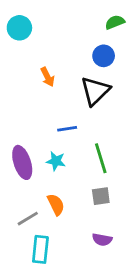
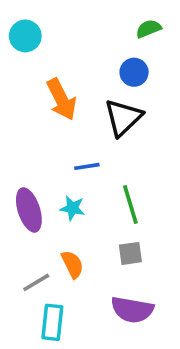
orange arrow: (47, 77) -> (62, 99), size x1.6
purple semicircle: (102, 240) -> (132, 310), size x1.6

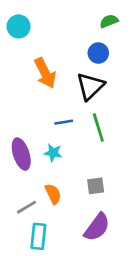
green line: (130, 205) -> (98, 127), moved
purple semicircle: (132, 310) -> (97, 227), turned -64

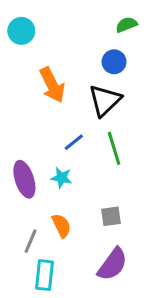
blue line: (64, 122) -> (74, 142), turned -30
gray line: (27, 207) -> (31, 241), turned -36

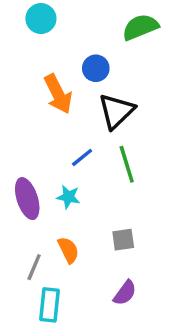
green semicircle: (126, 25) -> (140, 27), size x1.5
cyan circle: (21, 31) -> (41, 19), moved
blue circle: (114, 62) -> (96, 68), moved
purple semicircle: (112, 264) -> (125, 293), size x0.7

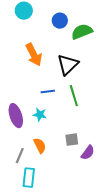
green semicircle: (140, 27) -> (82, 32), moved
blue circle: (96, 68) -> (60, 21), moved
blue line: (82, 157) -> (48, 92), turned 32
purple semicircle: (125, 293) -> (88, 153), moved

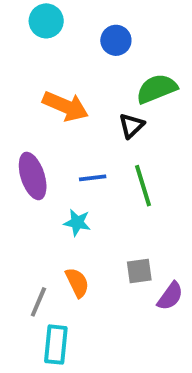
green semicircle: (82, 32) -> (157, 89), moved
orange arrow: (34, 55) -> (66, 106), turned -40
black triangle: (68, 65) -> (131, 126), size x0.6
purple ellipse: (16, 116) -> (33, 176), moved

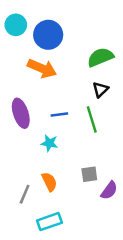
cyan circle: (46, 21) -> (16, 25), moved
blue circle: (116, 40) -> (48, 35), moved, size x1.5
black triangle: (131, 126) -> (100, 90), moved
cyan rectangle: (56, 345) -> (49, 222), moved, turned 65

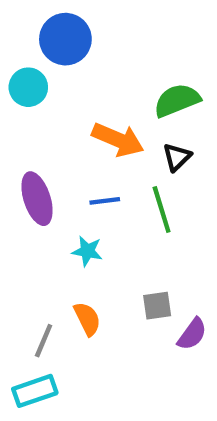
cyan circle: (16, 25) -> (28, 87), moved
blue circle: (48, 35) -> (65, 39), moved
orange arrow: (42, 68) -> (118, 140), moved
cyan rectangle: (49, 222) -> (35, 391), moved

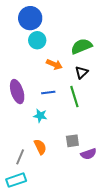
cyan circle: (28, 87) -> (37, 40), moved
orange arrow: (118, 140) -> (54, 64), size x0.7
purple semicircle: (192, 334) -> (89, 154), turned 35

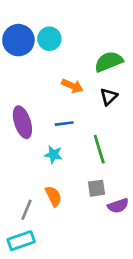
blue circle: (30, 18) -> (18, 40), moved
cyan circle: (37, 40) -> (49, 39), moved
green line: (74, 97) -> (99, 149), moved

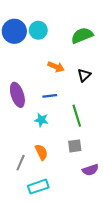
green semicircle: (109, 62) -> (82, 35), moved
purple semicircle: (118, 206) -> (90, 170), moved
cyan rectangle: (21, 241) -> (38, 187), moved

